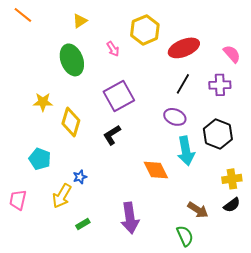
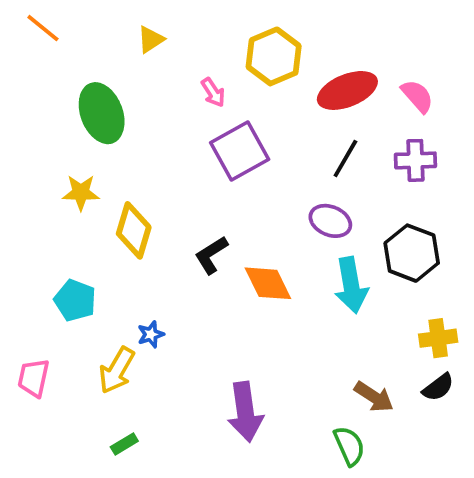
pink semicircle: (232, 54) -> (417, 96), moved
green ellipse: (72, 60) -> (102, 113), moved
purple square: (119, 96) -> (240, 151), moved
orange diamond: (156, 170) -> (268, 283), moved
green rectangle: (83, 224) -> (124, 444), moved

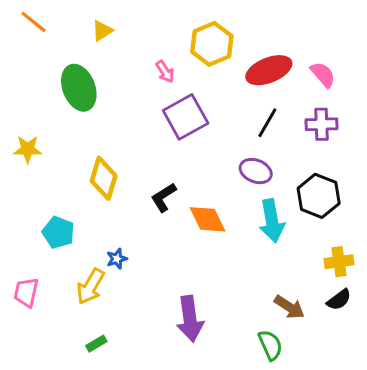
yellow triangle: (151, 39) -> (102, 31), moved
yellow star: (81, 193) -> (28, 149), moved

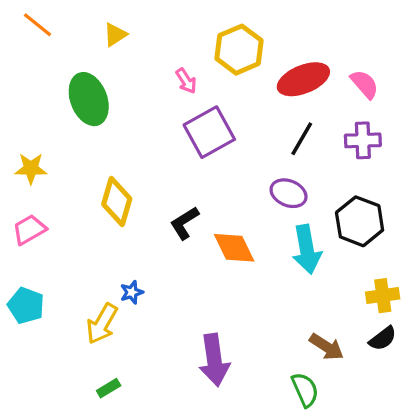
cyan pentagon: (58, 232) -> (26, 306), moved
pink trapezoid: (26, 292) -> (29, 230), moved, turned 48

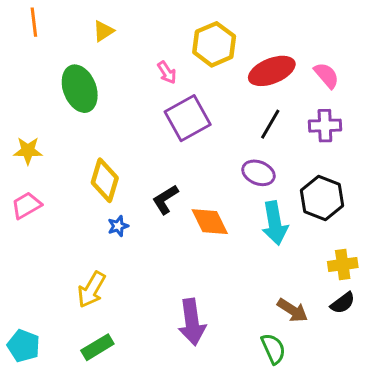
orange line: (38, 25) -> (34, 22), turned 44
blue star: (132, 292) -> (118, 226), moved
cyan pentagon: (26, 306) -> (24, 346), moved
green rectangle: (109, 388) -> (97, 347), size x1.5

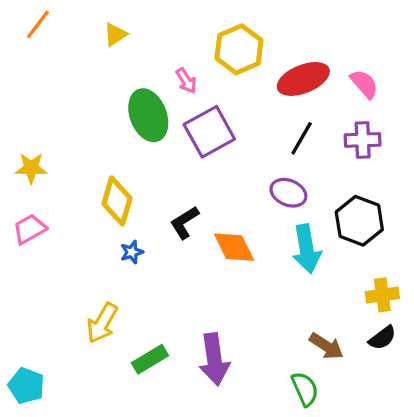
orange line: (34, 22) -> (38, 25), turned 44
green ellipse: (80, 89) -> (148, 115), moved
green rectangle: (97, 347) -> (150, 359), moved

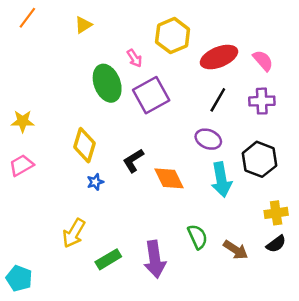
green semicircle: (305, 389) -> (198, 237), moved

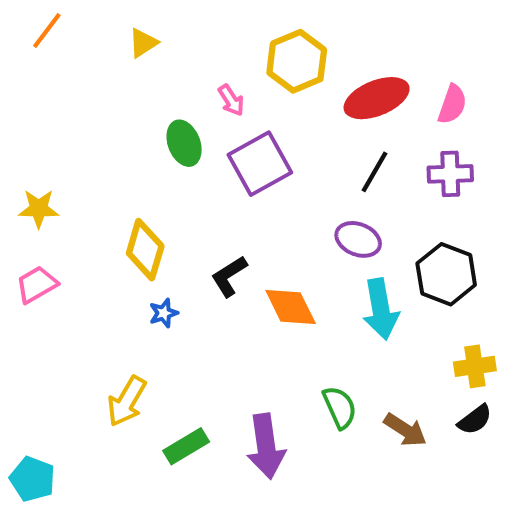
pink semicircle: (263, 61) -> (452, 104), turned 60
green ellipse: (107, 83) -> (184, 143), size x0.7

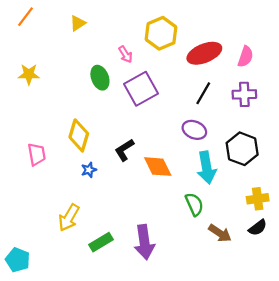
yellow star: (39, 209) -> (29, 74), moved
pink trapezoid: (37, 284) -> (37, 154), moved, turned 110
green semicircle: (340, 407) -> (194, 204), moved

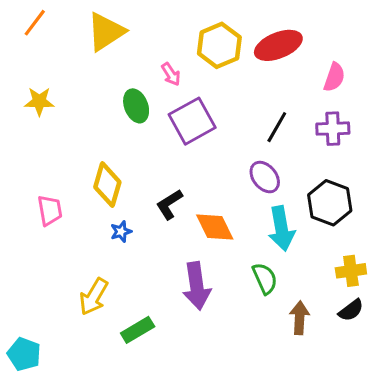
yellow triangle: (78, 23) -> (106, 32), size x1.8
red ellipse: (204, 53) -> (278, 45), moved
purple ellipse: (194, 130) -> (265, 177), turned 30
brown arrow: (220, 233) -> (300, 318), turned -120
purple arrow: (144, 242) -> (197, 286), moved

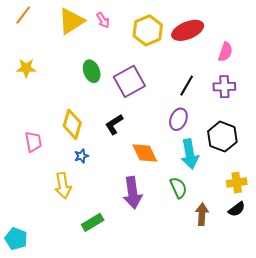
pink arrow: (171, 74) -> (103, 20), moved
purple ellipse: (265, 177) -> (178, 119), turned 60
black L-shape: (169, 204) -> (114, 124), moved
yellow arrow: (94, 297) -> (63, 186), moved, turned -40

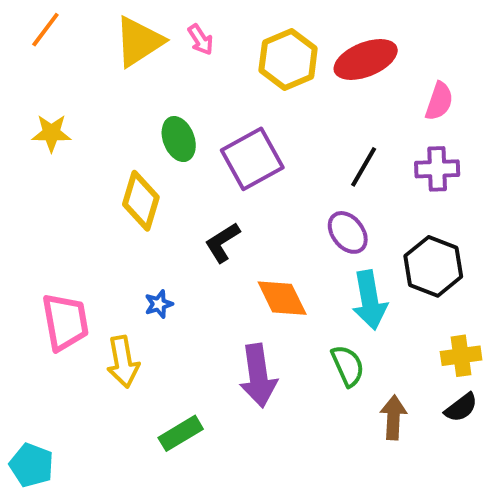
purple ellipse: (178, 119) -> (348, 232), turned -60
yellow diamond: (72, 124) -> (141, 201), moved
pink trapezoid: (33, 142) -> (65, 322), moved, size x1.4

